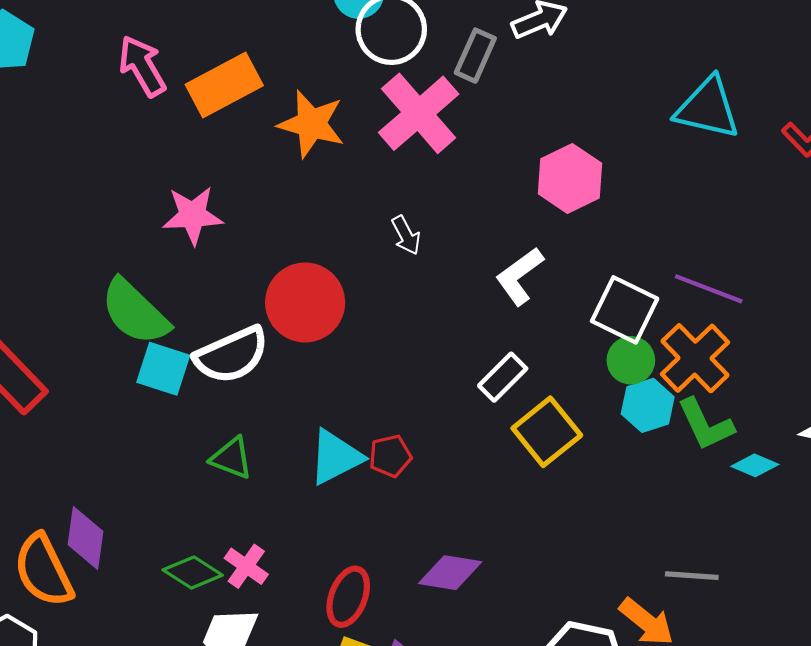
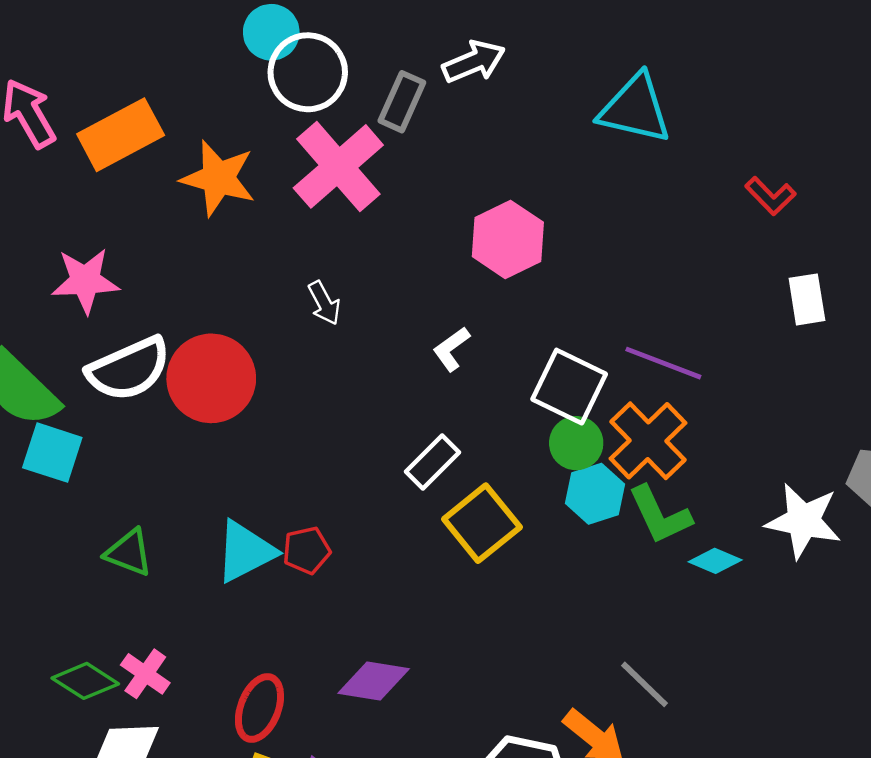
cyan triangle: (708, 108) -> (635, 109), moved
white L-shape: (519, 276) -> (451, 349), size x0.7
white semicircle: (232, 355) -> (129, 369), moved
gray line: (692, 576) -> (644, 684), turned 40

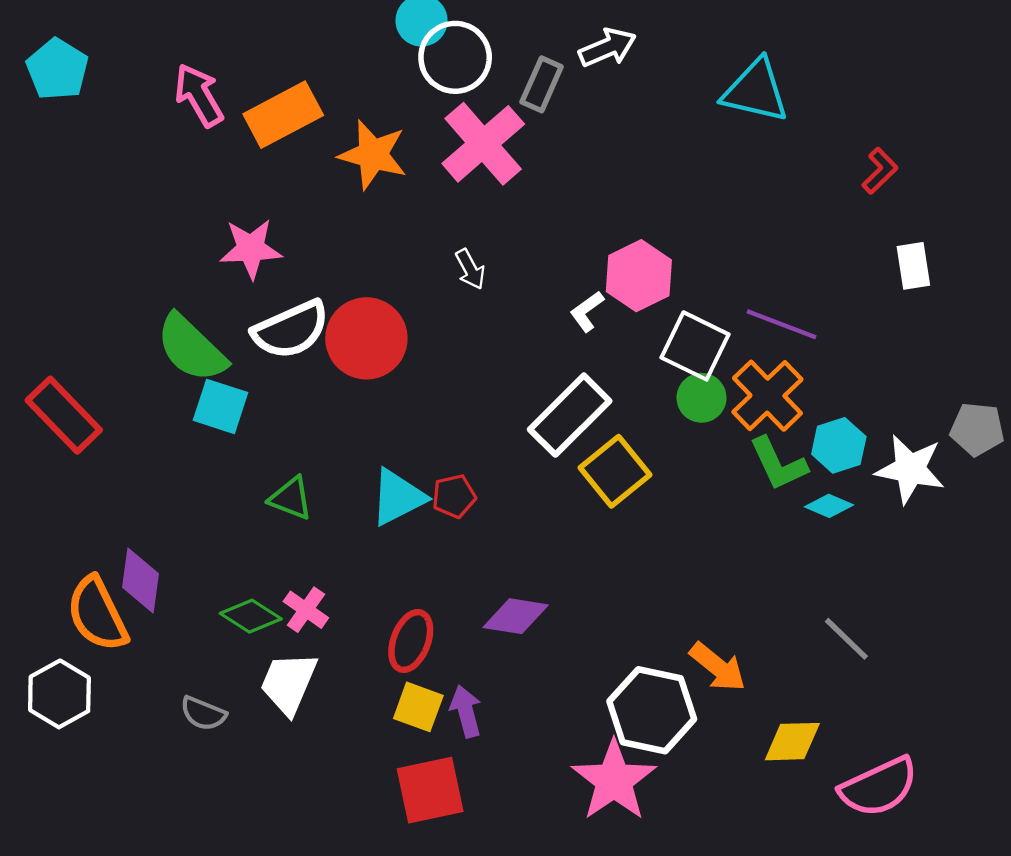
red L-shape: (770, 196) -> (880, 171), turned -90
pink hexagon: (508, 239) -> (639, 276), moved
white rectangle: (433, 462) -> (570, 415), size x1.6
cyan hexagon: (595, 494) -> (839, 445), moved
gray line: (644, 684) -> (846, 639), moved

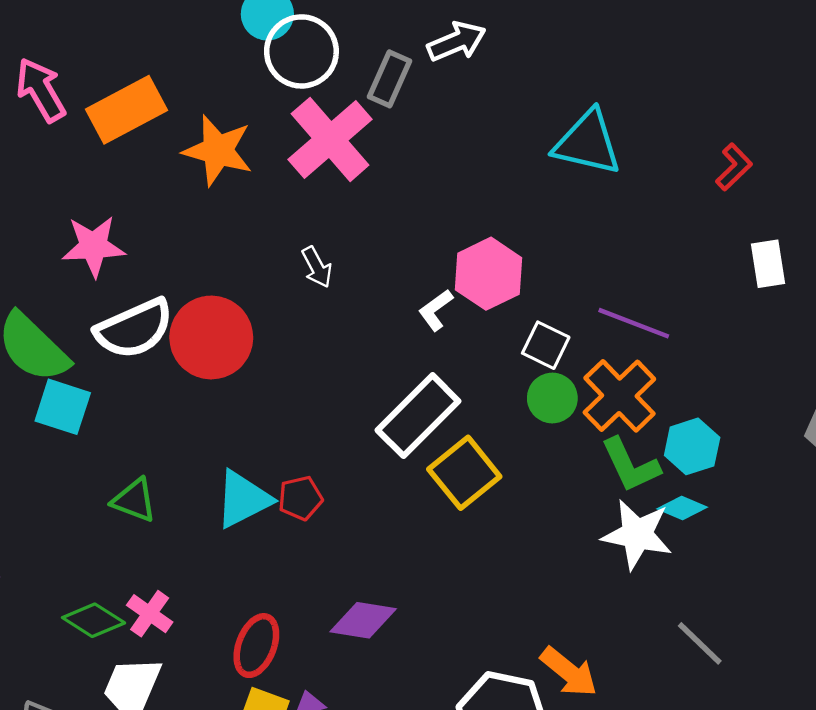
cyan triangle: (756, 91) -> (588, 143), moved
white square: (695, 346) -> (546, 345), size x0.7
white star: (910, 469) -> (637, 534), moved

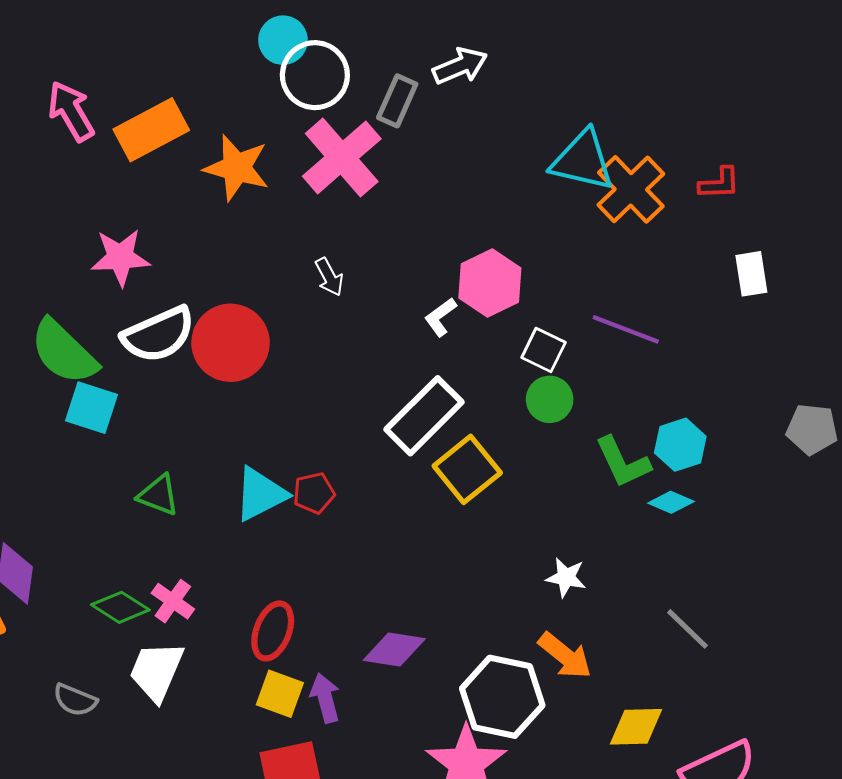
red L-shape: (734, 167) -> (719, 183), turned 42
orange cross: (619, 396) -> (631, 189), moved
white star: (637, 534) -> (566, 577), moved, size x0.6
purple diamond: (363, 620) -> (394, 649), moved

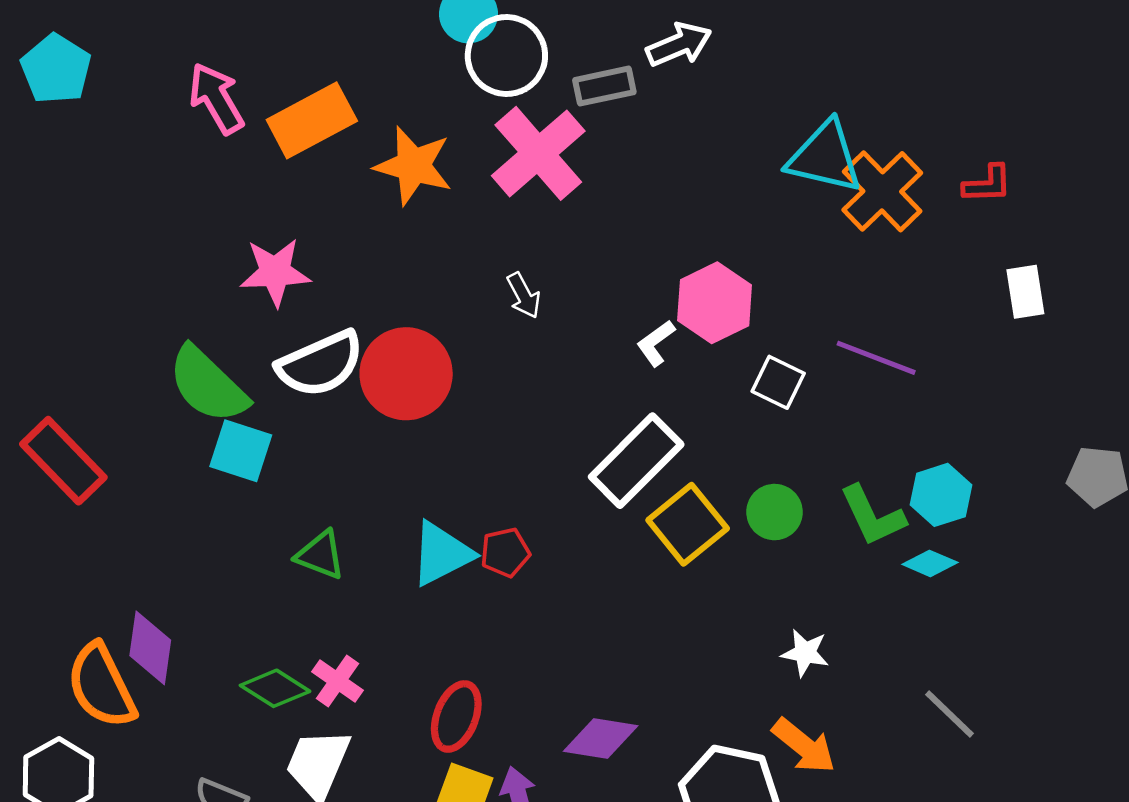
gray rectangle: (397, 101) -> (604, 86), turned 54
green circle: (550, 399) -> (774, 512), moved

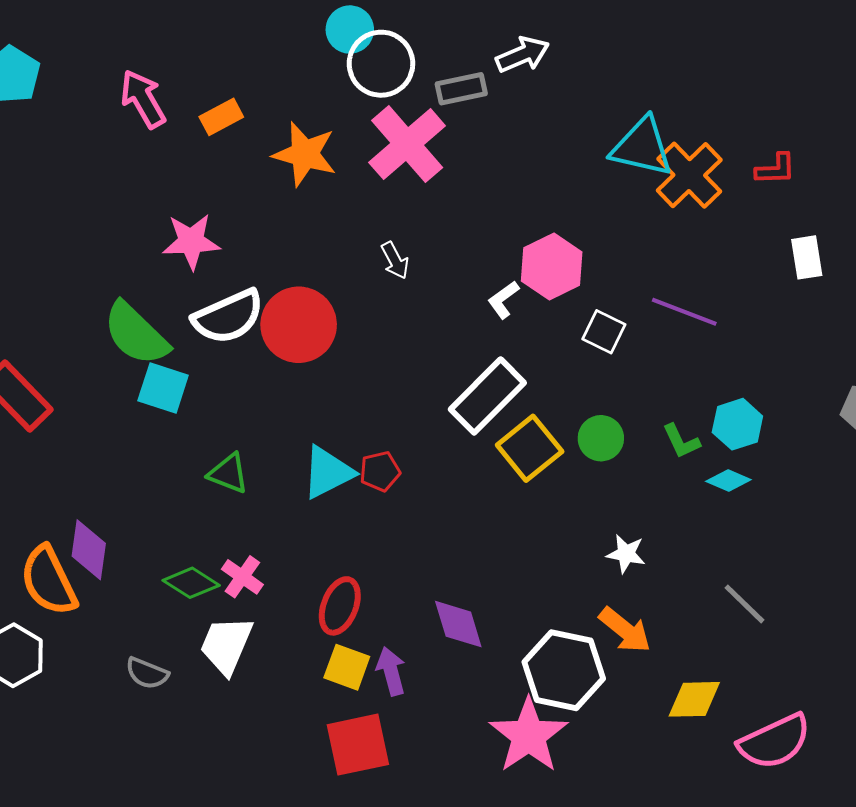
orange rectangle: (312, 120) -> (221, 117), size x0.6
green L-shape: (872, 516) -> (681, 441), size x0.7
purple diamond: (601, 738) -> (458, 624), turned 64

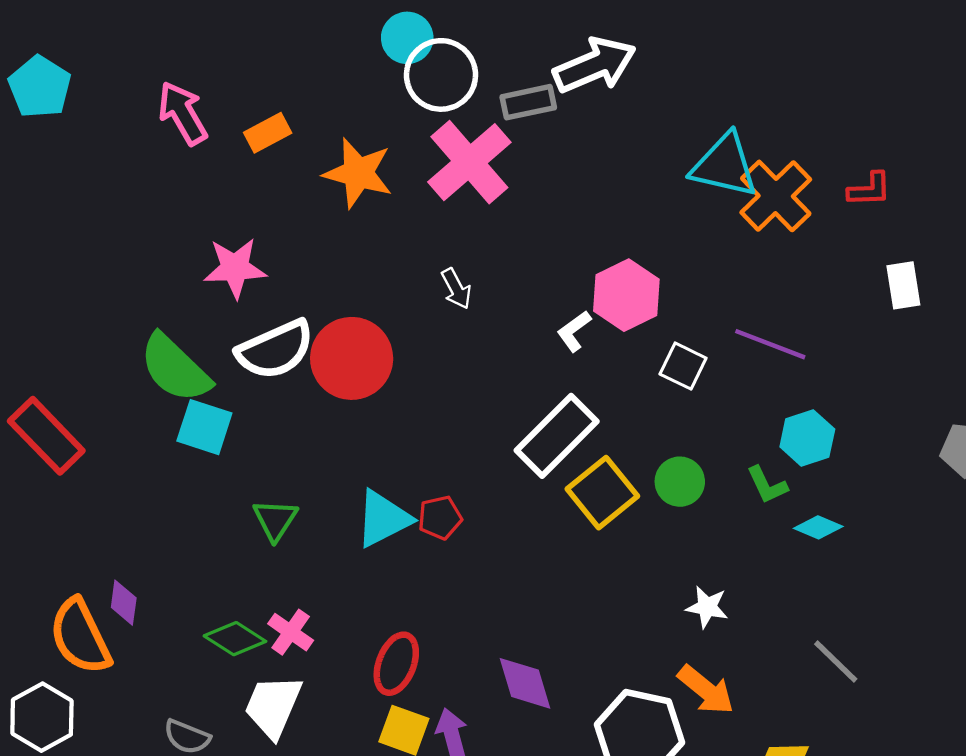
white arrow: (523, 55) -> (595, 65), size x1.4
cyan hexagon: (737, 424) -> (807, 438), moved
green triangle: (228, 473) -> (275, 520), turned 42
purple diamond: (89, 550) -> (124, 603), size x0.7

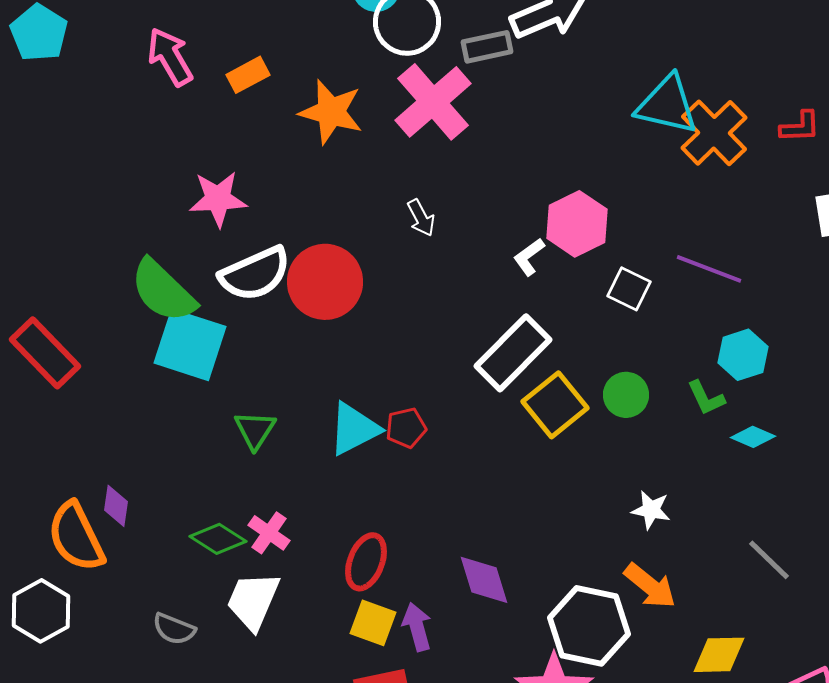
cyan square: (204, 427) -> (190, 345), size x1.4

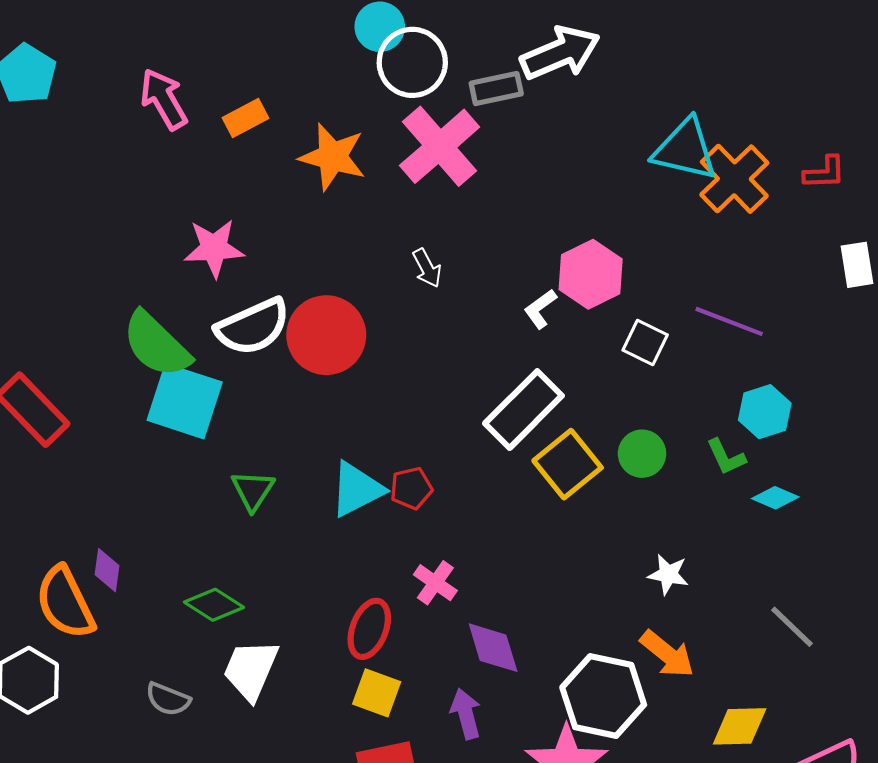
pink cross: (269, 533) -> (435, 583), moved
purple arrow: (417, 627) -> (466, 714), moved

